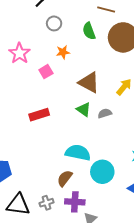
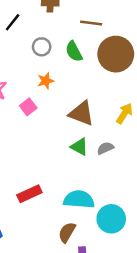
gray circle: (54, 23) -> (42, 47), moved
red rectangle: (39, 115) -> (29, 194), moved

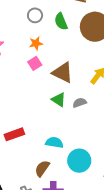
pink square: (28, 107) -> (35, 63), moved
cyan semicircle: (79, 199) -> (54, 143), size x0.7

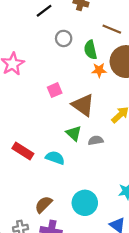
orange star: (36, 43) -> (99, 70), moved
red rectangle: (14, 134) -> (23, 151), moved, turned 42
cyan semicircle: (54, 143) -> (55, 158), moved

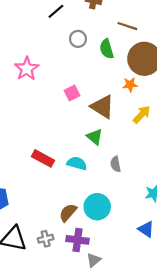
orange star: (99, 70) -> (130, 85), moved
gray semicircle: (96, 140) -> (116, 164), moved, turned -88
cyan circle: (85, 203) -> (97, 207), moved

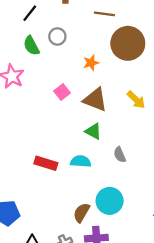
green semicircle: (107, 49) -> (31, 46), moved
orange star: (130, 85) -> (91, 63), moved
yellow arrow: (142, 114) -> (136, 100), turned 102

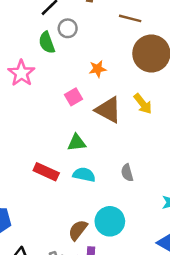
gray circle: (57, 36) -> (68, 28), moved
orange star: (91, 63) -> (98, 69), moved
yellow arrow: (136, 100) -> (143, 104), moved
green triangle: (93, 131) -> (77, 143), moved, turned -42

